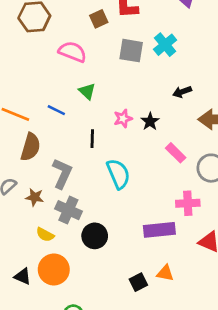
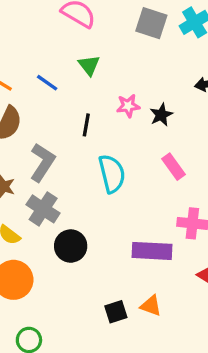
pink rectangle: (176, 153) -> (174, 167), moved

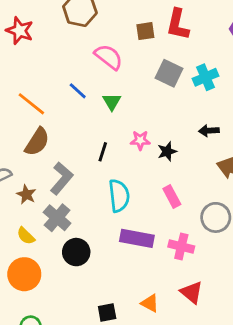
blue line: (47, 83) -> (78, 91), moved
purple rectangle: (152, 251) -> (137, 238), moved
orange triangle: (151, 306) -> (150, 303), moved

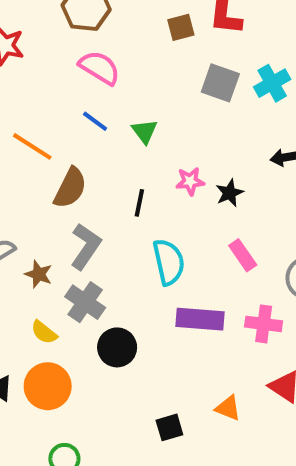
pink semicircle: (109, 57) -> (99, 68), moved
brown semicircle: (37, 142) -> (70, 188), moved

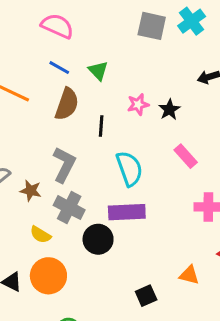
brown semicircle: (70, 188) -> (67, 104), moved
purple rectangle: (200, 319) -> (127, 212), moved

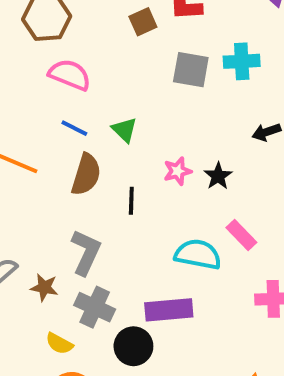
cyan cross: (192, 21) -> (242, 61), turned 36
cyan semicircle: (129, 169) -> (198, 254), moved, turned -57

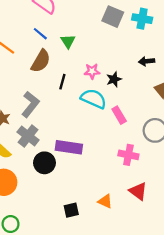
cyan semicircle: (198, 254) -> (94, 99), moved

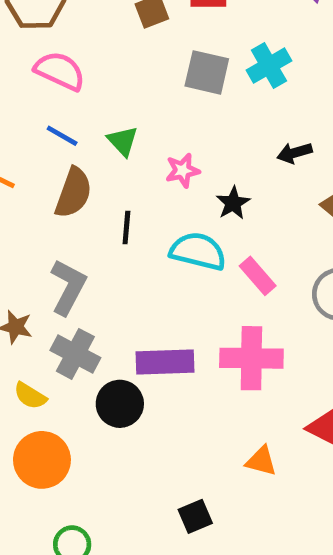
cyan cross: (142, 19) -> (269, 66), turned -30
pink star: (92, 71) -> (183, 170), moved
pink cross: (128, 155) -> (251, 358), moved, size x1.4
black square: (71, 210) -> (195, 516), moved

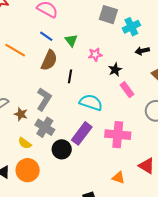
cyan cross: (269, 66) -> (131, 27), moved
cyan semicircle: (198, 251) -> (91, 102), moved
pink rectangle: (258, 276) -> (127, 90), moved
purple rectangle: (165, 362) -> (82, 133), turned -55

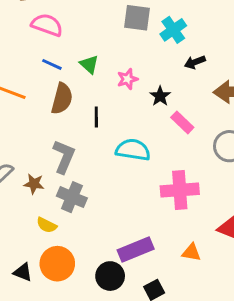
purple rectangle: (82, 133) -> (136, 249), moved, turned 40
black circle: (62, 149) -> (110, 276), moved

